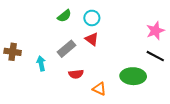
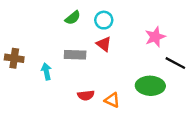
pink star: (155, 31) -> (155, 37), moved
gray rectangle: (66, 49) -> (75, 55), turned 42
red semicircle: (76, 74) -> (86, 95), moved

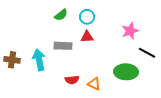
red triangle: (104, 44) -> (87, 37), turned -40
brown cross: (14, 58) -> (12, 60), moved
cyan arrow: (46, 71) -> (39, 60), size x1.5

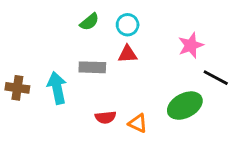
green ellipse: (126, 72) -> (185, 106), turned -30

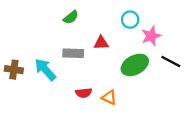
cyan circle: (128, 25) -> (130, 20), moved
cyan arrow: (57, 88) -> (45, 70), turned -30
green ellipse: (185, 106) -> (135, 65), moved

